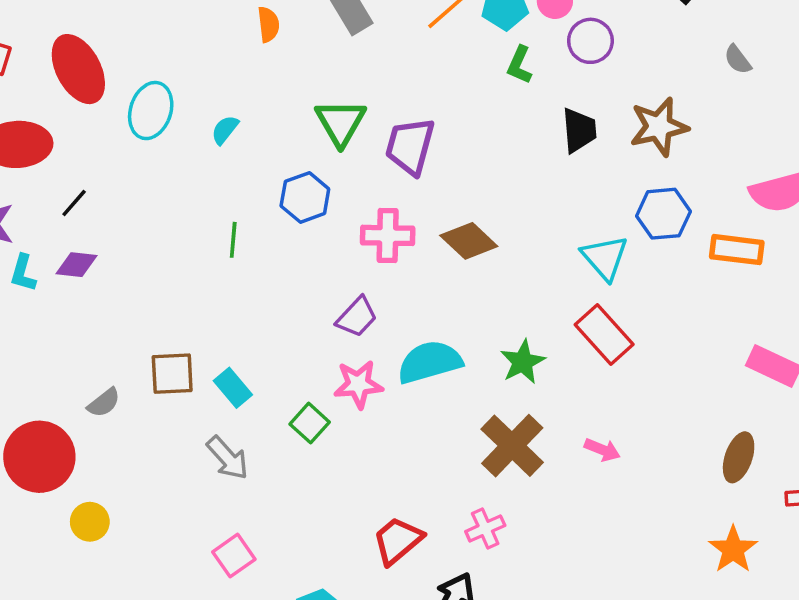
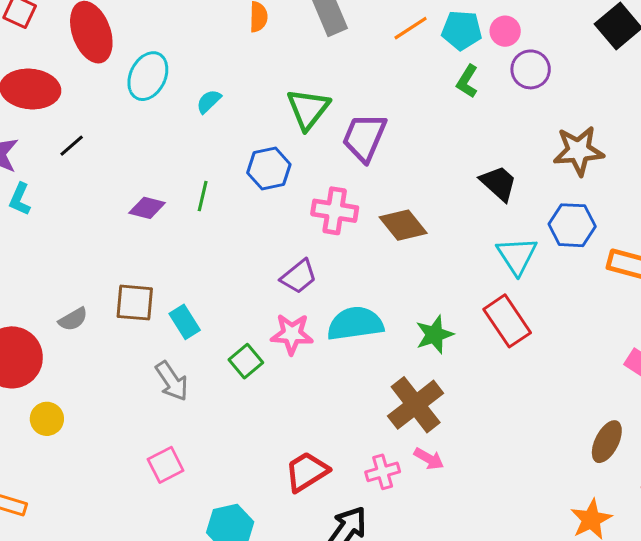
black trapezoid: (579, 130) -> (498, 183), moved, turned -51
purple diamond: (76, 265) -> (147, 208), moved
pink arrow: (602, 450) -> (429, 459), moved

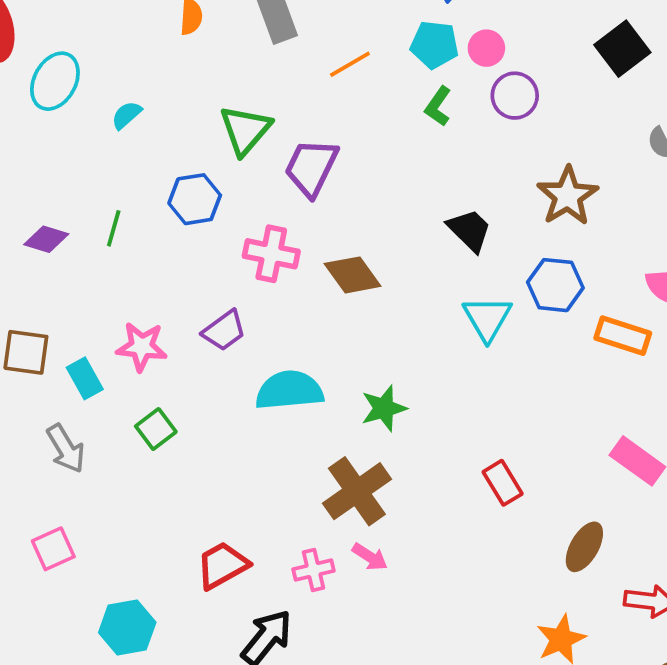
orange line: (411, 28) -> (350, 64), moved
brown star: (579, 151) -> (567, 196), turned -30
red rectangle: (507, 321) -> (503, 483), moved, size x0.7
pink star: (292, 334) -> (142, 347), moved

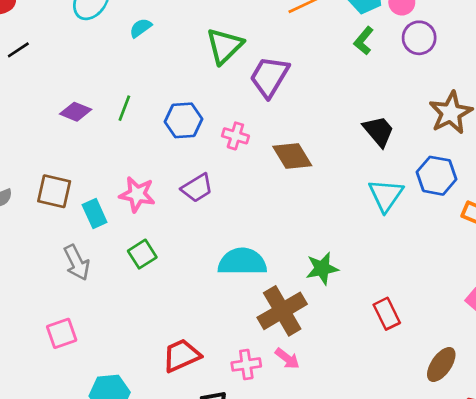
blue hexagon: (195, 199) -> (183, 120), moved
pink cross: (271, 254) -> (235, 136), size x0.7
cyan semicircle: (289, 390) -> (242, 262), moved
green star: (384, 408) -> (322, 268), moved

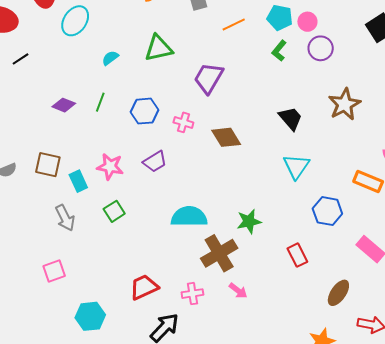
cyan semicircle: (141, 28) -> (110, 58), moved
green triangle: (225, 46) -> (159, 48), moved, turned 32
blue hexagon: (437, 176) -> (327, 211), moved
pink arrow: (287, 359) -> (238, 291), moved

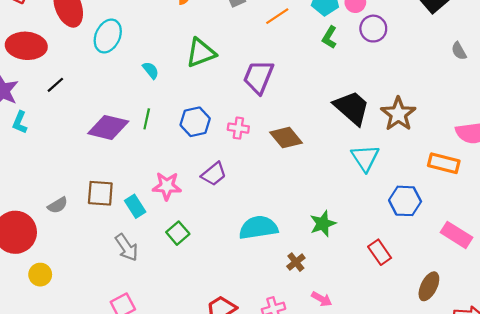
cyan semicircle: (110, 58) -> (151, 70), turned 96
brown star: (345, 104) -> (398, 114), moved
purple diamond: (64, 105) -> (108, 127), size x1.6
black trapezoid: (291, 118) -> (352, 108), size x1.4
brown cross: (219, 253) -> (296, 262), size x0.5

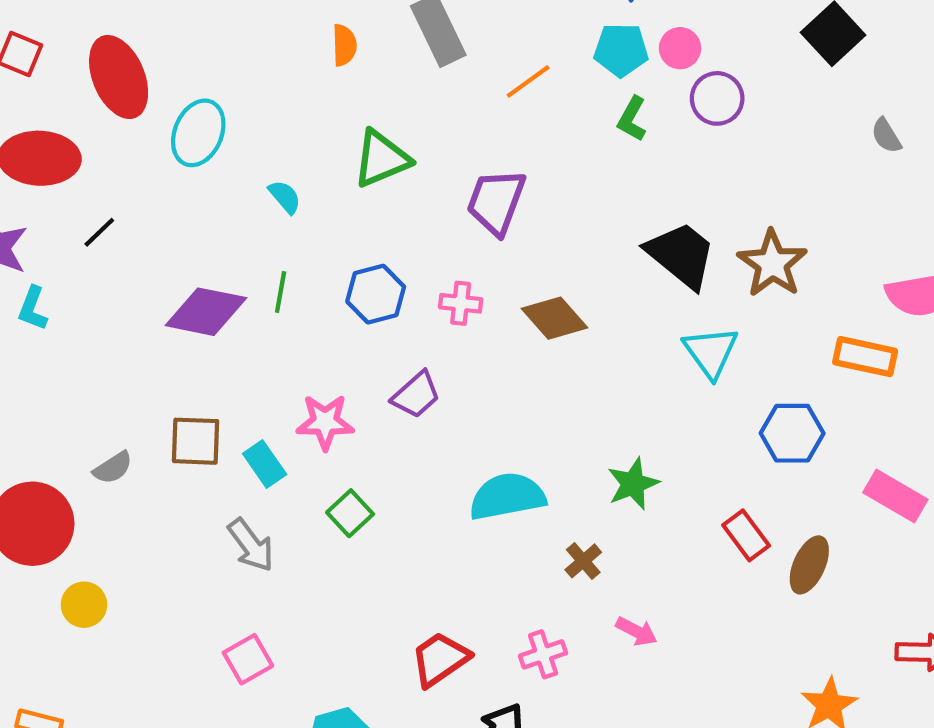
brown ellipse: (429, 286) -> (809, 565), moved

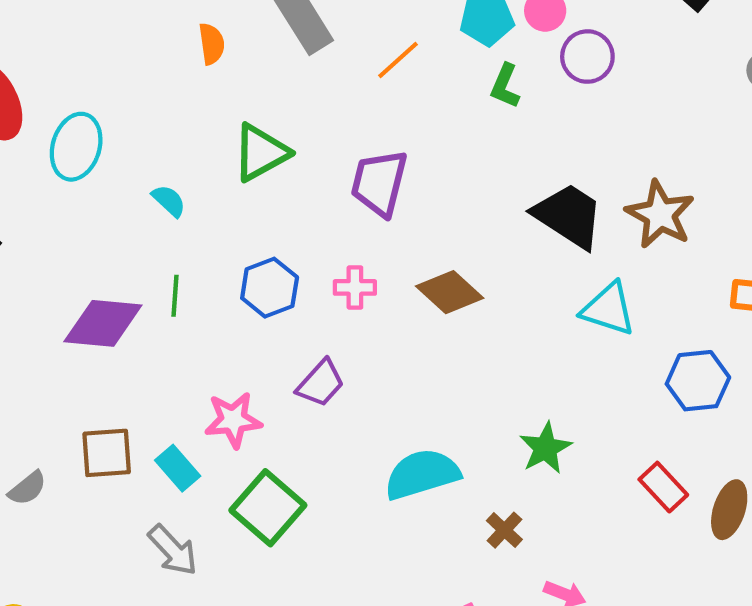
cyan triangle: (711, 352) -> (608, 309), turned -30
green square: (350, 513) -> (268, 508), size x1.6

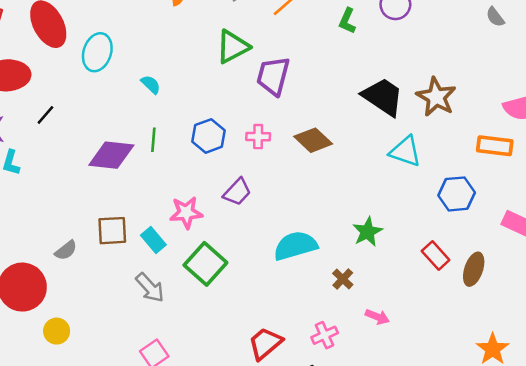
green triangle: (261, 153) -> (233, 47), moved

